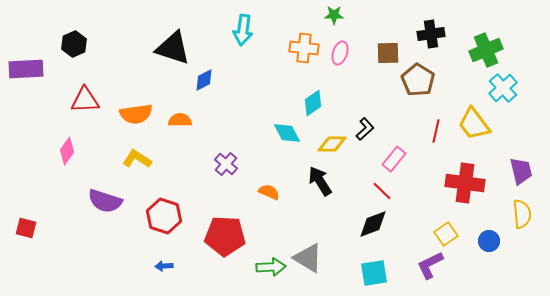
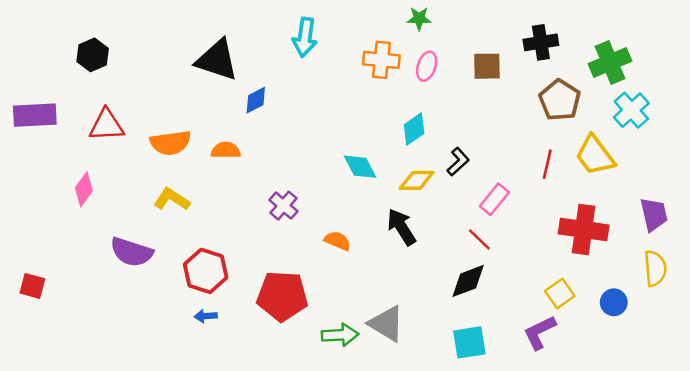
purple rectangle: (26, 69) -> (35, 115), moved
brown pentagon: (418, 80) -> (560, 100), moved
cyan diamond: (313, 103) -> (414, 129), moved
blue arrow: (164, 266) -> (206, 316), moved

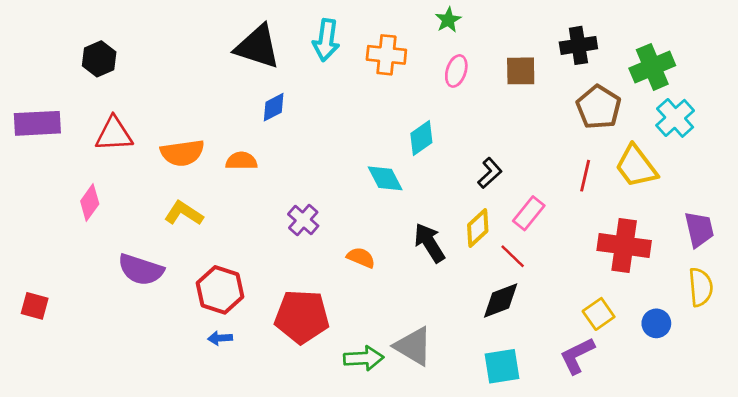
green star: (419, 18) -> (448, 20), turned -30
black triangle: (217, 60) -> (258, 47), moved
orange cross: (381, 60) -> (386, 55), moved
cyan diamond: (414, 129) -> (421, 138), moved
yellow diamond: (417, 180) -> (478, 228), moved, turned -42

